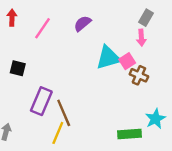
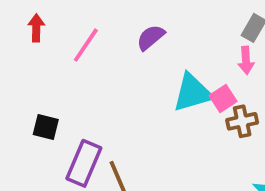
black square: (18, 68) -> (46, 127), moved
brown cross: (139, 75) -> (242, 121), turned -36

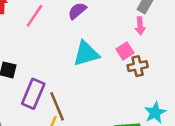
cyan triangle: (193, 93) -> (86, 54), moved

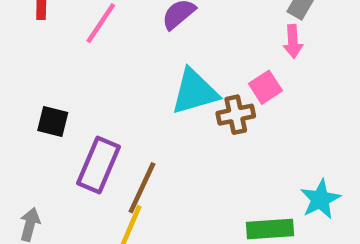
brown cross: (138, 66) -> (236, 115), moved
brown line: (57, 106) -> (142, 188), turned 48

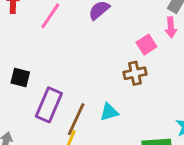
pink square: (265, 87) -> (146, 45), moved
cyan triangle: (195, 92) -> (109, 112), moved, size x0.6

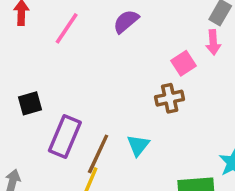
black square: (20, 78) -> (30, 103), turned -30
cyan triangle: (109, 112) -> (138, 145), turned -36

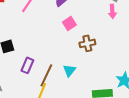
pink square: (184, 63) -> (69, 23), moved
purple rectangle: (65, 137) -> (27, 65), size x0.7

